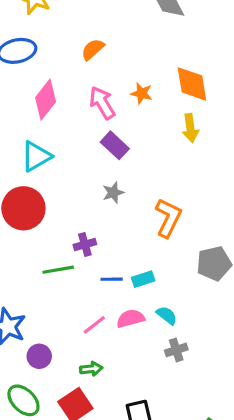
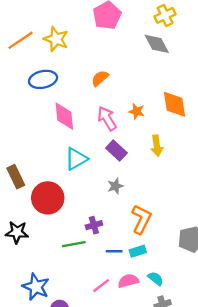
pink diamond: (46, 100) -> (64, 116), turned -44
yellow arrow: (190, 128) -> (157, 146), moved
cyan triangle: (36, 156) -> (76, 159), moved
orange L-shape: (168, 218) -> (141, 219), moved

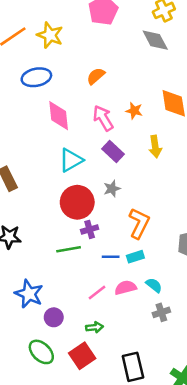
red circle: (48, 198) -> (77, 202), moved

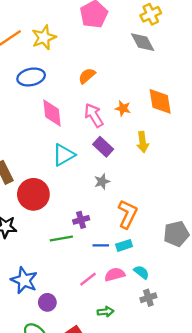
yellow star: (50, 35) -> (44, 37), turned 30
red circle: (77, 202) -> (33, 194), moved
green arrow: (95, 327) -> (105, 312), moved

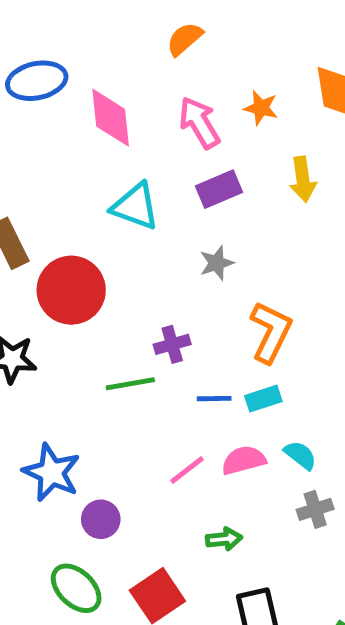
blue ellipse: (31, 77) -> (37, 81), moved
purple rectangle: (103, 147) -> (219, 189), turned -66
cyan triangle: (64, 155) -> (135, 206), turned 50

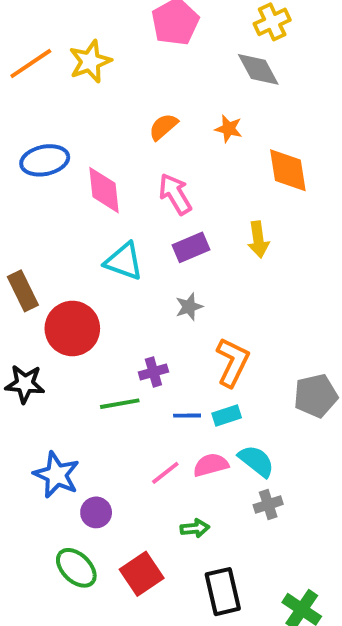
orange star: (261, 108) -> (229, 129), moved
cyan semicircle: (300, 455) -> (256, 461), size x1.4

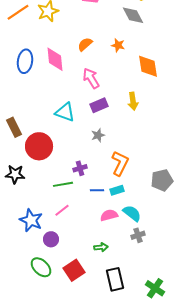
blue ellipse: (45, 160) -> (25, 61), turned -70
pink diamond: (104, 190) -> (55, 59), moved
pink line: (165, 473) -> (62, 210), moved

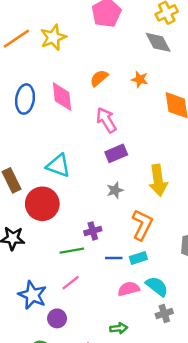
yellow arrow: (133, 101) -> (158, 180), moved, size x1.4
cyan triangle: (65, 112) -> (58, 166), moved

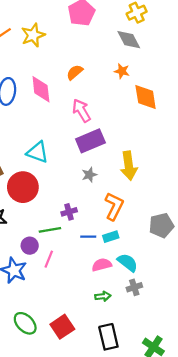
orange star: (140, 79) -> (122, 71), moved
purple rectangle: (116, 153) -> (90, 141), size x1.4
pink line: (71, 283) -> (49, 259), turned -30
purple circle: (57, 318) -> (30, 246), moved
green arrow: (119, 328) -> (103, 296), moved

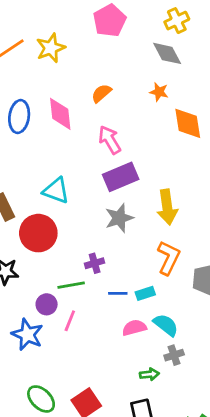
gray star: (89, 175) -> (119, 218), size x1.5
orange L-shape: (114, 206) -> (169, 258), moved
green arrow: (103, 296) -> (149, 374), moved

